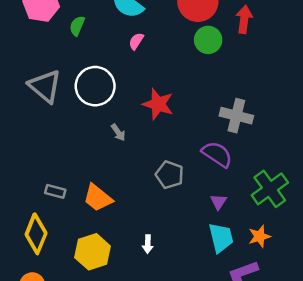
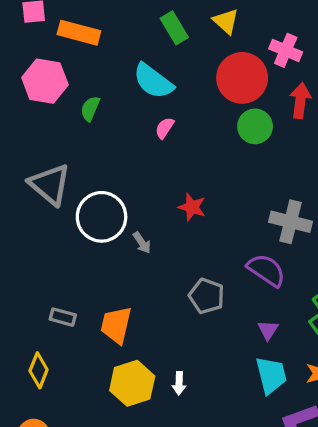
white circle: (95, 86) -> (102, 217), moved
red star: (158, 104) -> (192, 207), size x0.7
orange trapezoid: (98, 198) -> (116, 325), turned 64
yellow diamond: (36, 234) -> (39, 370), size x0.7
yellow hexagon: (93, 252) -> (132, 383), moved

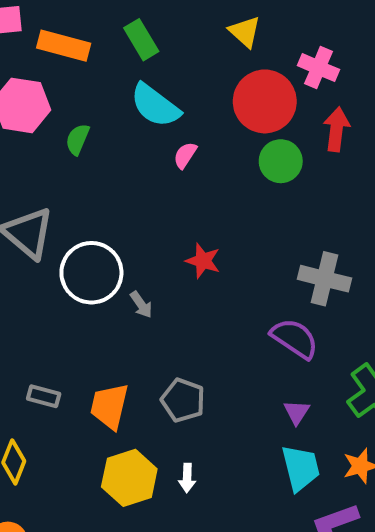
green rectangle: (174, 28) -> (141, 40), moved
pink semicircle: (165, 128) -> (185, 155), moved
gray pentagon: (207, 296) -> (183, 400), moved

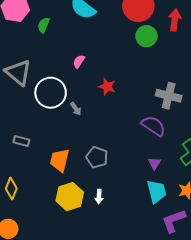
pink semicircle: (185, 155) -> (79, 61), moved
gray rectangle: (44, 396) -> (21, 141), moved

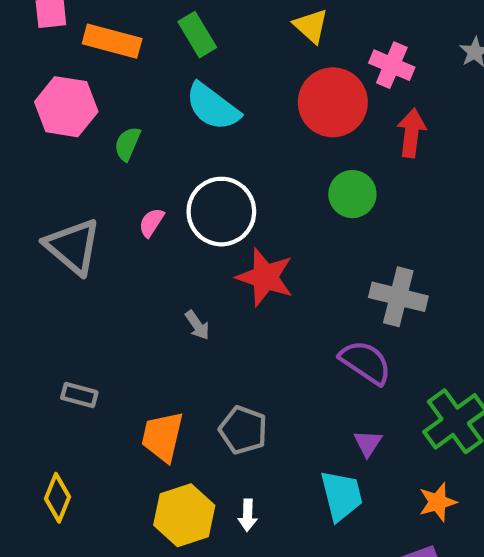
green circle: (146, 36) -> (352, 194), moved
pink semicircle: (79, 61) -> (151, 222), moved
red star: (107, 87) -> (265, 277), size x1.5
white circle: (51, 93) -> (221, 212), moved
cyan trapezoid: (157, 192) -> (342, 496), moved

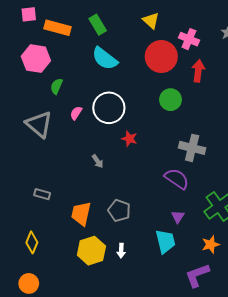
green semicircle: (127, 144) -> (56, 86), moved
red star: (265, 277) -> (129, 139), size x0.6

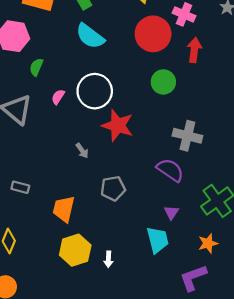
red star: (129, 139) -> (118, 125), size x1.8
gray pentagon: (119, 211) -> (113, 188), moved, turned -30
white arrow: (121, 251) -> (108, 259), moved

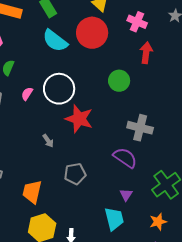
red circle: (153, 34) -> (92, 33), moved

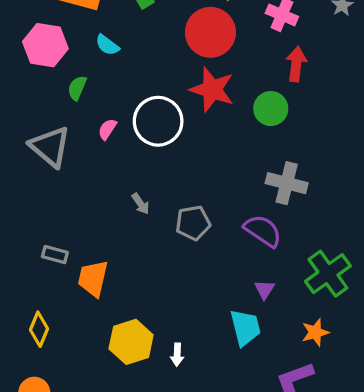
cyan semicircle: (55, 41) -> (107, 45), moved, size x0.6
green circle: (119, 81) -> (271, 109), moved
red star: (79, 119) -> (212, 89), moved
gray pentagon: (75, 174) -> (193, 223), moved
orange trapezoid: (32, 192) -> (93, 278), moved

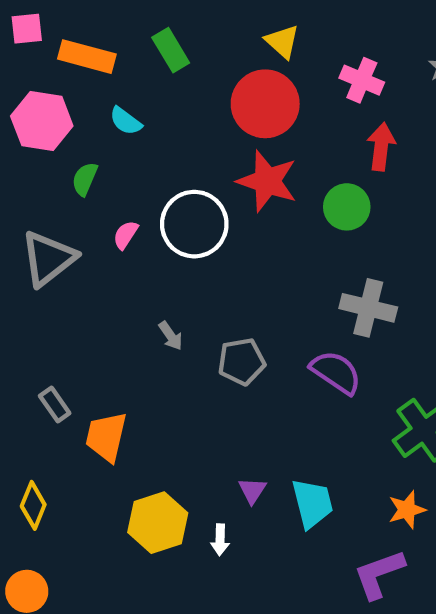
gray triangle: (50, 147) -> (48, 258), turned 42
gray rectangle: (55, 255) -> (55, 404), turned 40
purple triangle: (264, 289) -> (252, 490), moved

